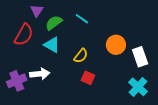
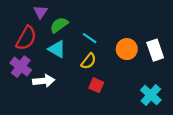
cyan line: (82, 19) -> (90, 38), moved
white rectangle: (140, 57) -> (155, 50), moved
purple cross: (17, 81) -> (21, 67), moved, turned -30

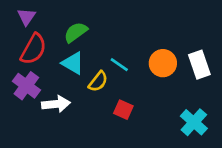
purple triangle: (40, 12) -> (26, 17), moved
cyan line: (90, 38) -> (119, 65), moved
yellow semicircle: (89, 61) -> (98, 81), moved

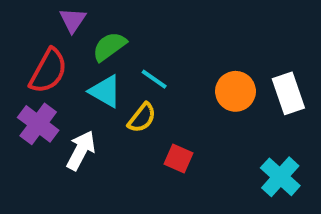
purple triangle: (26, 17) -> (73, 20), moved
cyan line: (119, 65) -> (154, 79), moved
white arrow: (56, 104) -> (81, 150), turned -56

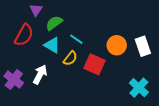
purple cross: (38, 124) -> (14, 80), moved
red square: (179, 158) -> (94, 64), moved, size x1.5

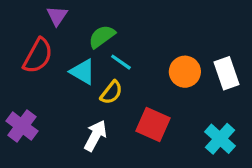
green semicircle: (54, 23) -> (102, 37), moved
red square: (94, 64) -> (153, 124), moved
white arrow: (40, 74) -> (95, 136), moved

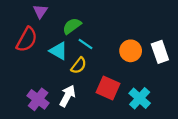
purple cross: (22, 126) -> (38, 99), moved
cyan cross: (220, 139) -> (140, 98), moved

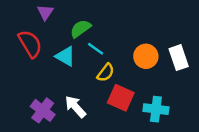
red semicircle: (27, 40) -> (30, 44), turned -60
yellow semicircle: (79, 65) -> (106, 73), moved
white arrow: (67, 96) -> (75, 107), turned -70
cyan cross: (140, 98) -> (156, 109), turned -35

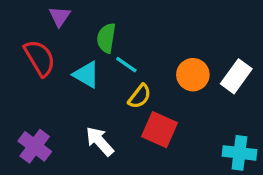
green semicircle: (80, 29) -> (106, 38), turned -45
white rectangle: (179, 58) -> (236, 76), turned 55
cyan cross: (156, 109) -> (239, 153), moved
purple cross: (43, 110) -> (35, 146), moved

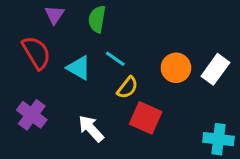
green semicircle: (106, 38) -> (97, 19), moved
purple cross: (35, 146) -> (32, 115), moved

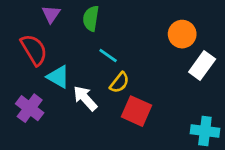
cyan triangle: (79, 68) -> (58, 77), moved
orange circle: (176, 68) -> (182, 34), moved
white arrow: (91, 129) -> (85, 98), moved

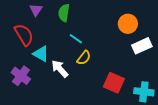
white rectangle: (202, 65) -> (142, 46), turned 30
red square: (137, 111) -> (114, 83), moved

